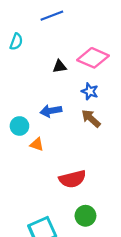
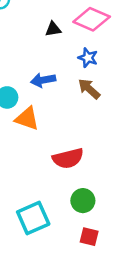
orange triangle: (37, 144) -> (27, 119), size x1.5

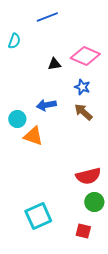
red semicircle: (68, 158) -> (88, 176), moved
green circle: (83, 201) -> (94, 202), moved

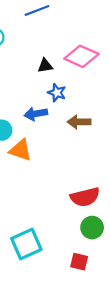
blue star: (82, 87) -> (57, 93), moved
brown arrow: (83, 112) -> (79, 122), turned -42

